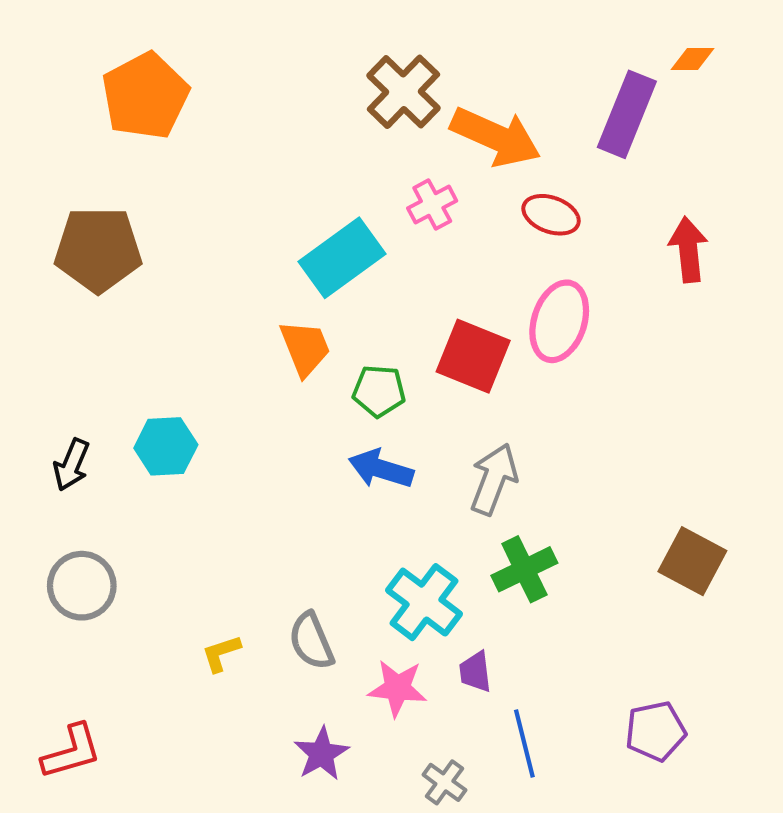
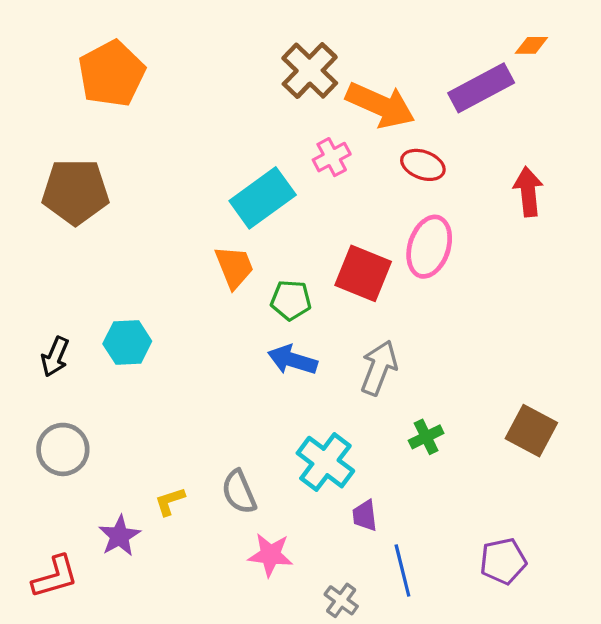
purple rectangle: (627, 114) -> (481, 88), turned 40
green cross: (524, 569) -> (426, 437), moved, size x0.7
pink star: (397, 688) -> (270, 555), moved
purple star: (322, 754) -> (119, 536), moved

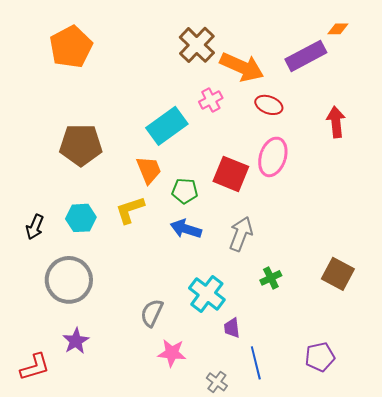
brown pentagon: (75, 192) -> (81, 145), moved
gray circle: (63, 449) -> (69, 280), moved, size x1.4
gray semicircle: (239, 492) -> (152, 313), turned 48
yellow L-shape: (170, 501) -> (130, 210), moved, size x1.5

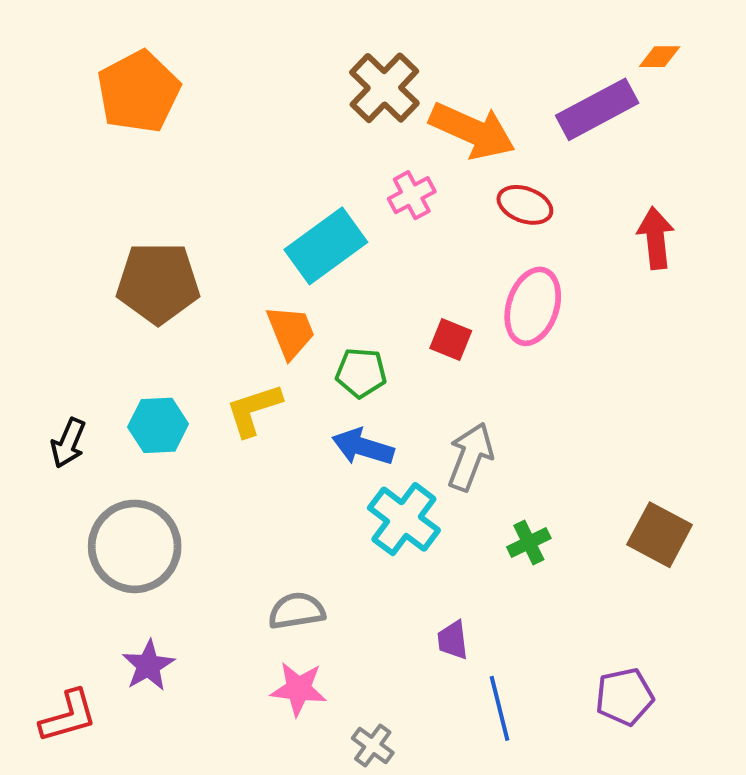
red square: (231, 174) -> (451, 340), size x0.6
cyan cross: (207, 294) -> (404, 519), moved
gray semicircle: (152, 313) -> (297, 611), turned 56
pink star: (172, 353) -> (299, 689), moved
gray cross: (217, 382) -> (373, 745), moved

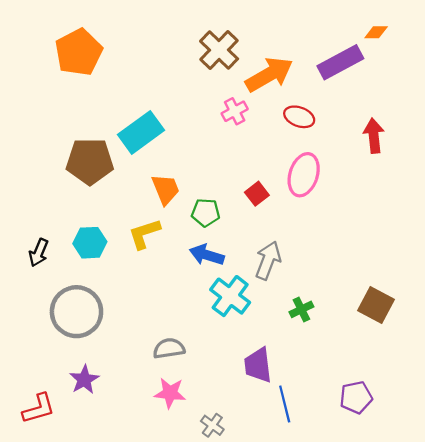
orange arrow: (472, 131) -> (269, 74), turned -54
cyan rectangle: (326, 246) -> (141, 132), moved
red square: (451, 340) -> (257, 194), turned 30
purple trapezoid: (453, 640) -> (258, 365), size x1.6

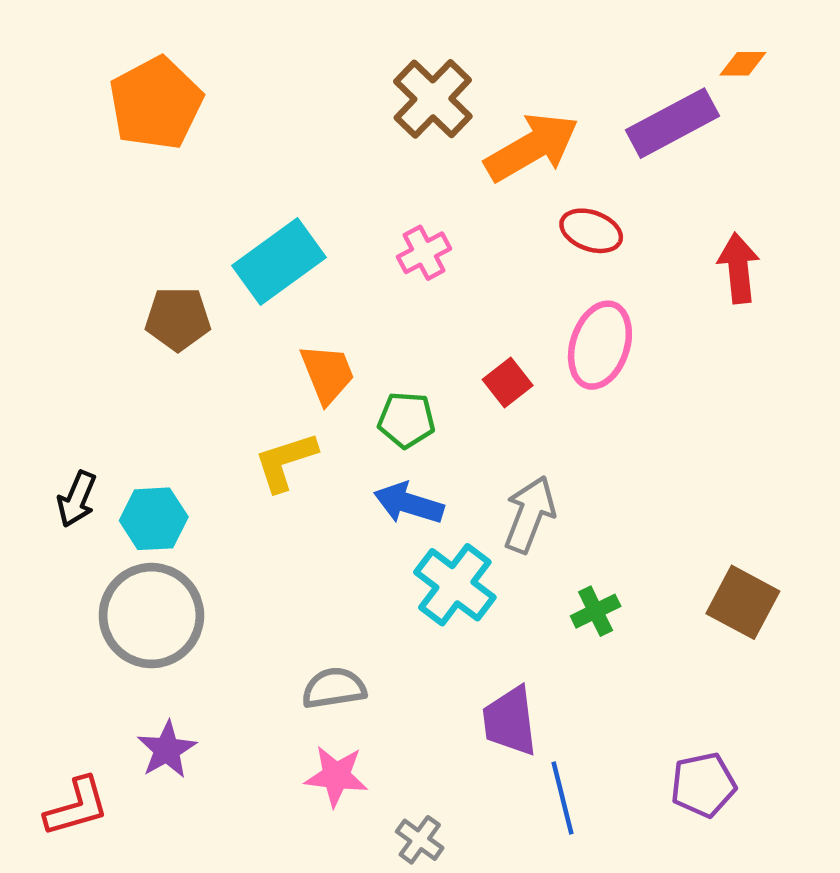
pink cross: (235, 111) -> (424, 253), moved
brown pentagon: (90, 161) -> (178, 319), size x0.7
cyan hexagon: (90, 243) -> (154, 519), moved

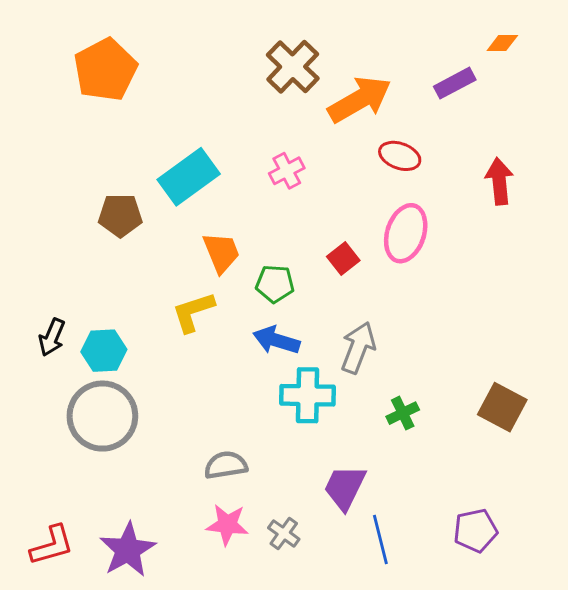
purple rectangle: (672, 123) -> (455, 83), size x0.7
cyan cross: (455, 585) -> (308, 395), turned -36
purple trapezoid: (510, 721) -> (345, 487), turned 33
purple star: (167, 750) -> (128, 550), moved, size x1.4
gray cross: (420, 840) -> (284, 533), moved

